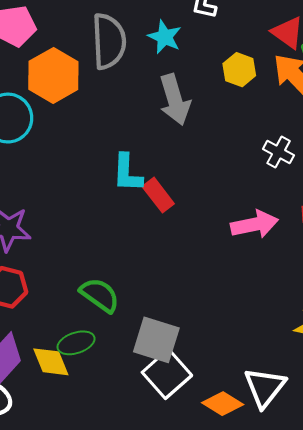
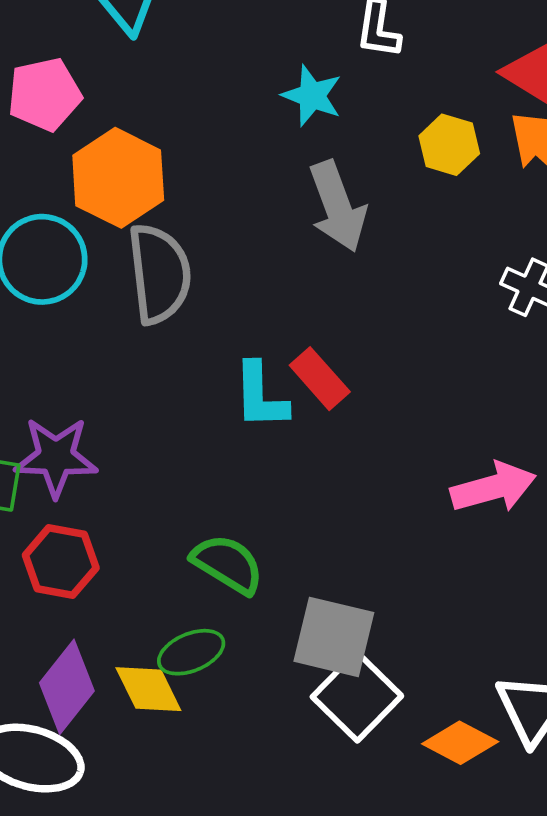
gray semicircle: (109, 41) -> (159, 274), moved
cyan L-shape: (127, 173) -> (260, 396), moved
pink arrow: (255, 224) -> (493, 487), moved

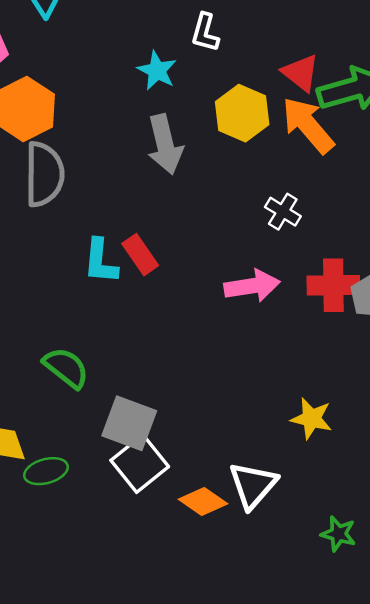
yellow hexagon: (449, 145) -> (242, 113), size x1.4
pink arrow: (493, 487) -> (252, 286), moved
green ellipse: (191, 652) -> (46, 471), moved

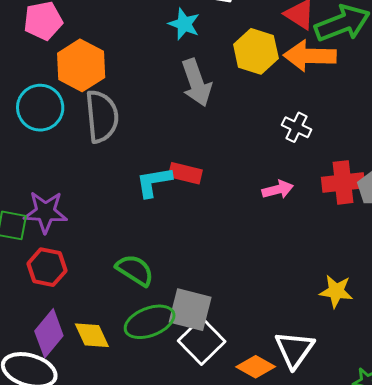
orange arrow: (308, 125) -> (310, 56), turned -42
red rectangle: (140, 255) -> (185, 173), turned -36
cyan L-shape: (100, 261) -> (154, 182), turned 81
pink arrow: (252, 286) -> (278, 189), size x0.7
green ellipse: (46, 471) -> (150, 322), moved, size x1.4

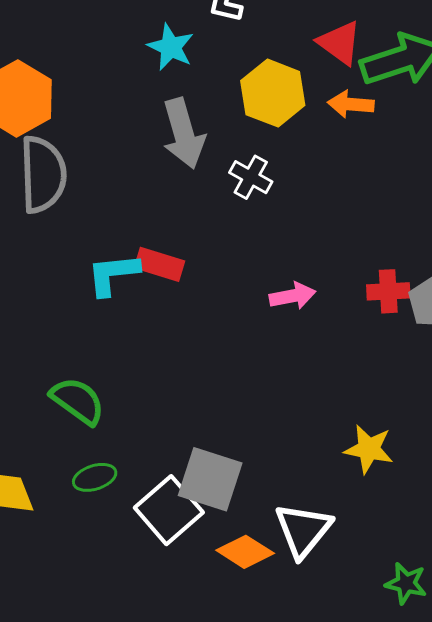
orange arrow: (310, 56) -> (351, 104), size x0.6
white cross: (297, 127) -> (251, 177), moved
red cross: (343, 182) -> (388, 291), size x0.7
gray square: (190, 310) -> (210, 479), moved
green ellipse: (150, 322) -> (95, 477), size x0.6

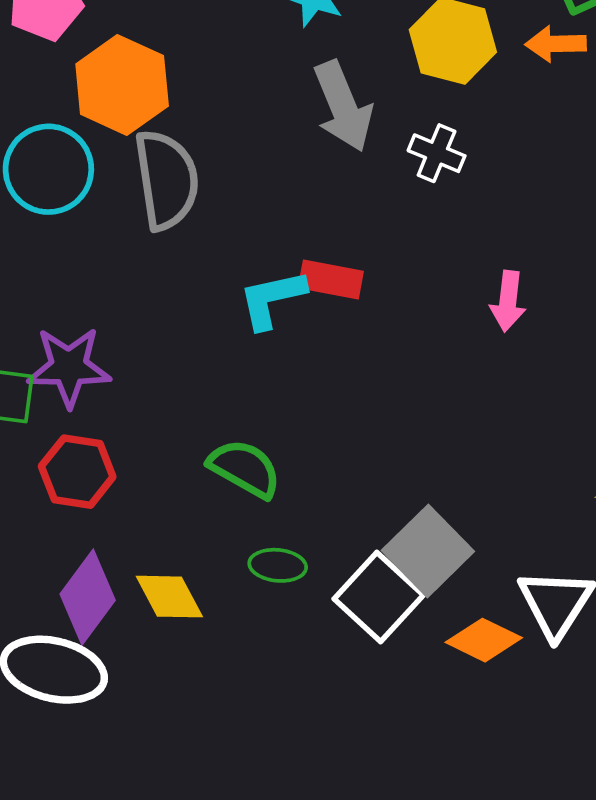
pink arrow: (292, 296) -> (508, 301), turned 114
green ellipse: (95, 477) -> (278, 565), turned 30
gray square: (210, 479) -> (428, 551), turned 34

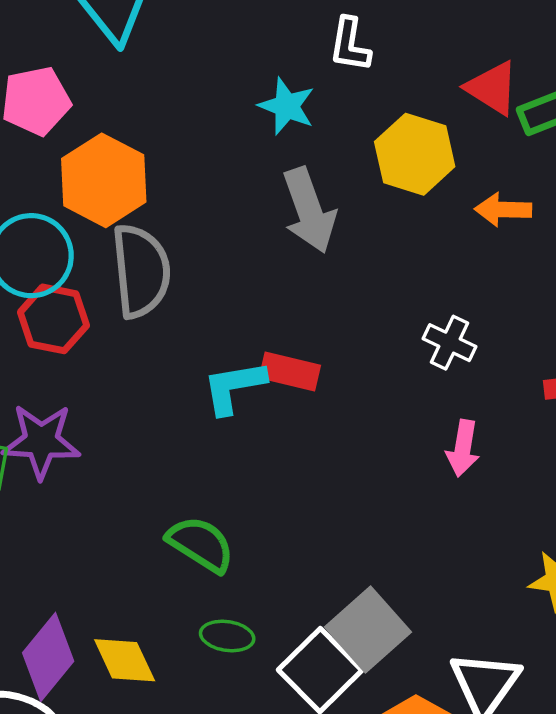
orange arrow: (556, 44) -> (503, 210), moved
white cross: (437, 153) -> (450, 343), moved
pink arrow: (508, 301) -> (463, 448), moved
red hexagon: (77, 472) -> (53, 319), moved

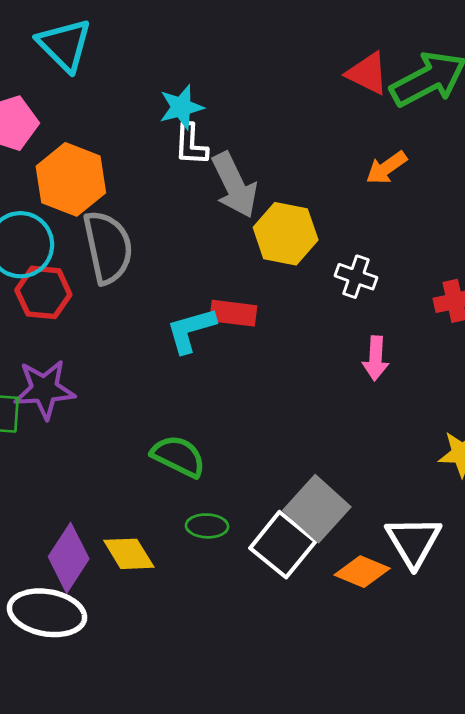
white L-shape: (350, 45) -> (191, 144), moved
cyan star: (287, 106) -> (181, 107), moved, turned -30
yellow hexagon: (415, 154) -> (286, 234), moved
orange arrow: (503, 210) -> (387, 168), turned -30

